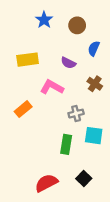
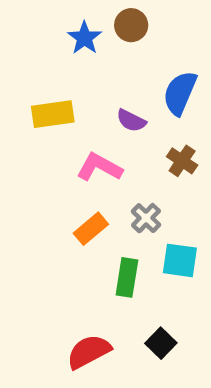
brown circle: (77, 25) -> (131, 25), moved
blue semicircle: (94, 48) -> (180, 93), size x1.5
orange rectangle: (23, 109) -> (91, 229), moved
gray cross: (76, 114) -> (146, 218), turned -32

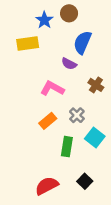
blue semicircle: (180, 93) -> (82, 42), moved
yellow rectangle: (53, 114) -> (28, 44), moved
cyan square: (180, 260) -> (95, 138), turned 30

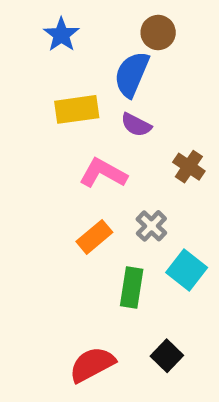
brown circle: (69, 13) -> (158, 32), moved
blue star: (44, 20) -> (61, 35), moved
blue semicircle: (82, 42) -> (132, 74), moved
yellow rectangle: (28, 44) -> (77, 109), moved

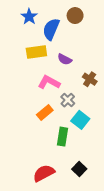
blue semicircle: (132, 74) -> (51, 29), moved
gray cross: (151, 226) -> (68, 100), moved
cyan square: (187, 270) -> (80, 120), moved

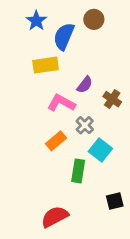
purple semicircle: (65, 59) -> (85, 85), moved, turned -80
black square: (79, 169) -> (115, 201), moved, turned 32

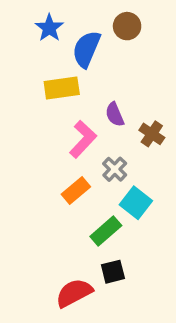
purple semicircle: (85, 85) -> (115, 114), turned 120
pink L-shape: (61, 103) -> (83, 139), turned 104
green rectangle: (78, 171) -> (106, 231), turned 40
black square: (115, 201) -> (113, 272), moved

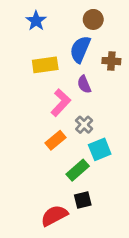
blue semicircle: (86, 49) -> (80, 49), moved
brown cross: (152, 134) -> (111, 61), moved, turned -30
cyan square: (136, 203) -> (100, 149), turned 30

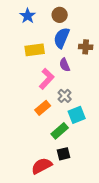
brown circle: (93, 19) -> (60, 15), moved

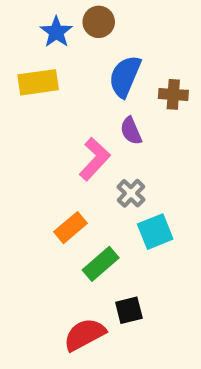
brown circle: (60, 15) -> (99, 22), moved
yellow rectangle: (35, 50) -> (38, 82), moved
orange rectangle: (43, 108) -> (70, 228), moved
green rectangle: (60, 131) -> (101, 264), moved

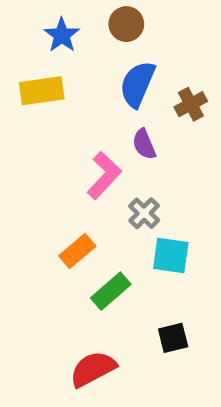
brown circle: (99, 22) -> (126, 24), moved
brown cross: (173, 94) -> (191, 104), turned -32
cyan square: (155, 232) -> (171, 255), turned 30
black square: (129, 310) -> (173, 338), moved

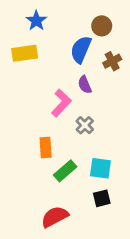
brown circle: (126, 24) -> (102, 26), moved
orange rectangle: (77, 251) -> (46, 147), turned -54
cyan square: (171, 255) -> (100, 168), moved

